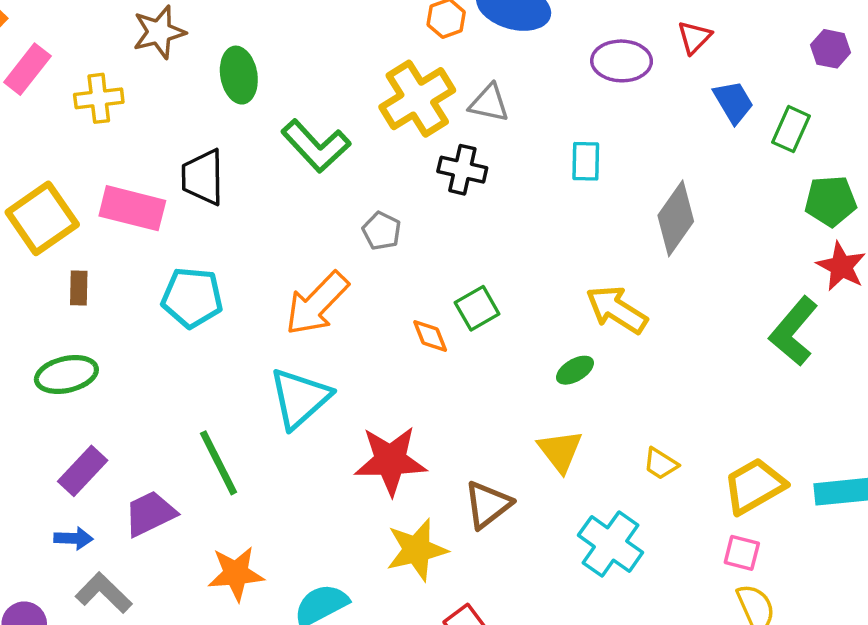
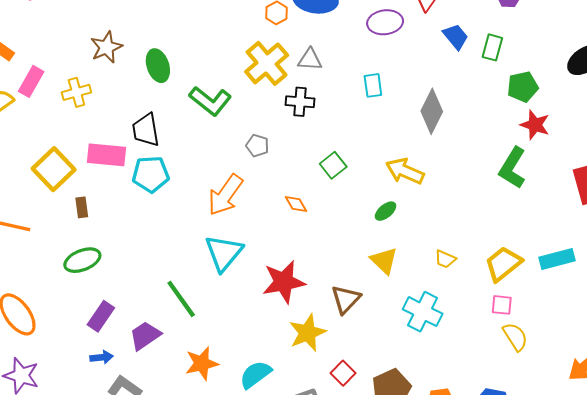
cyan pentagon: (192, 298) -> (151, 174), moved
green square: (477, 308) -> (333, 165), moved

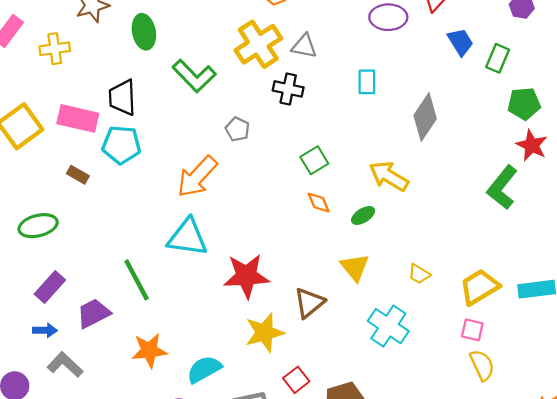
orange diamond: (296, 204) -> (319, 203), moved
brown rectangle: (82, 207) -> (78, 175), moved, turned -60
cyan triangle: (224, 253) -> (188, 237), turned 51

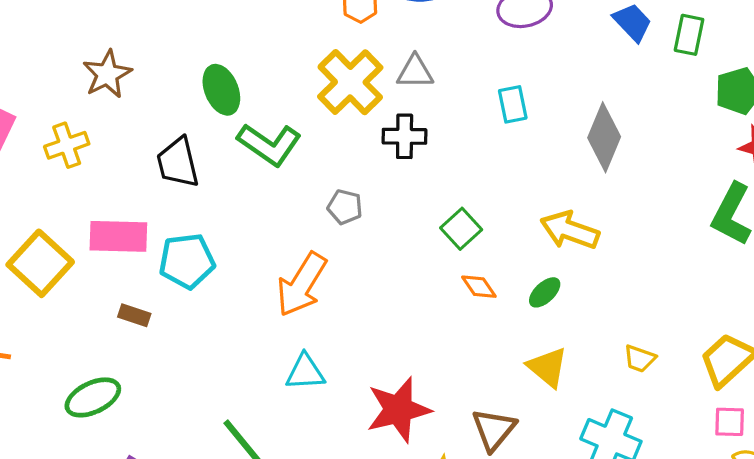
green ellipse: (144, 32) -> (221, 90), moved
black trapezoid: (122, 98) -> (178, 163), moved
cyan triangle: (188, 237) -> (305, 372), size x0.7

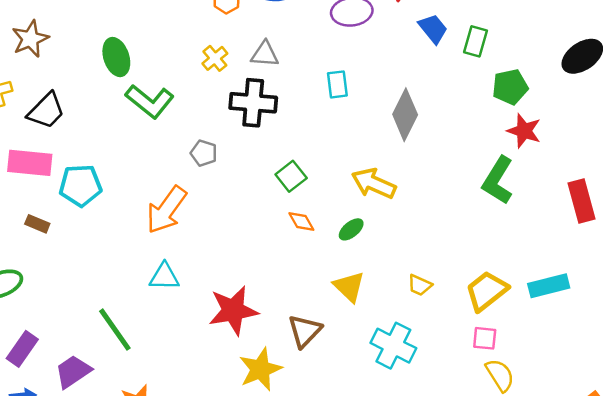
yellow cross: (350, 82) -> (215, 58), size x0.5
black cross: (405, 136) -> (253, 103), size x1.4
black trapezoid: (178, 163) -> (46, 111), moved, turned -126

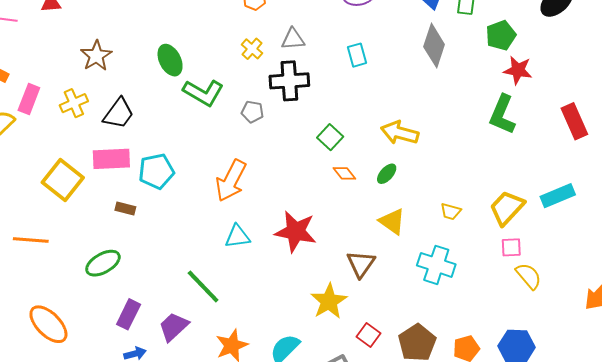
gray diamond: (405, 115) -> (434, 46), moved
gray pentagon: (204, 153) -> (252, 112), moved
red star: (233, 310) -> (296, 232), moved, turned 30

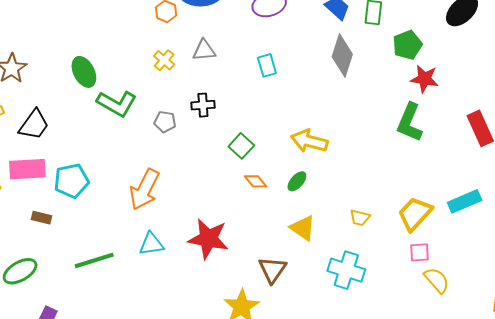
black cross: (289, 81) -> (203, 105), moved, size x0.6
green line: (203, 287) -> (94, 260), moved, turned -63

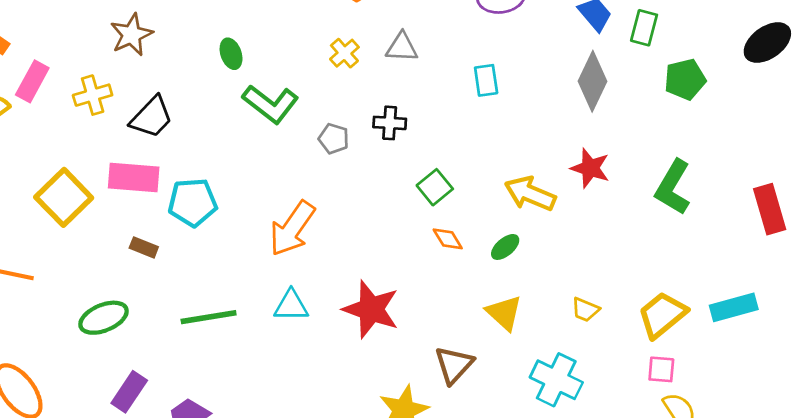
green ellipse: (84, 72) -> (231, 54), size x0.7
red star: (424, 79) -> (590, 168), moved

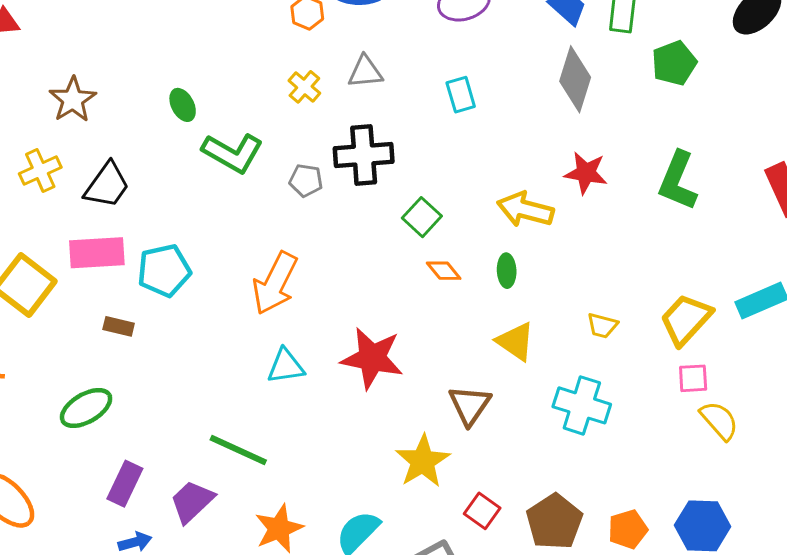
black cross: (390, 123) -> (364, 155), size x1.6
green ellipse: (505, 247) -> (507, 271), turned -44
green line: (209, 317) -> (238, 450), moved, turned 42

